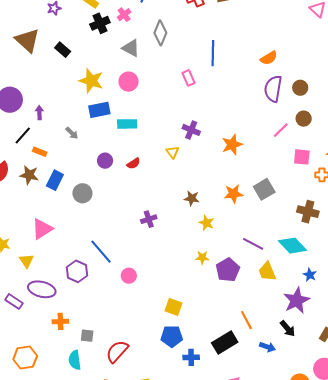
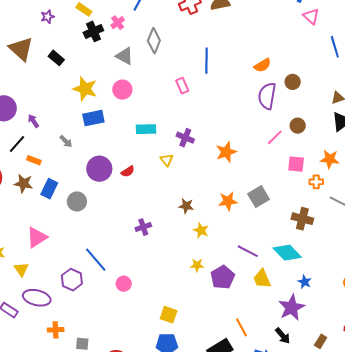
brown circle: (300, 88) -> (293, 82), moved
purple arrow: (39, 113) -> (33, 121), turned -32
cyan rectangle: (127, 124) -> (146, 129), moved
purple circle: (105, 161) -> (99, 169), size x1.6

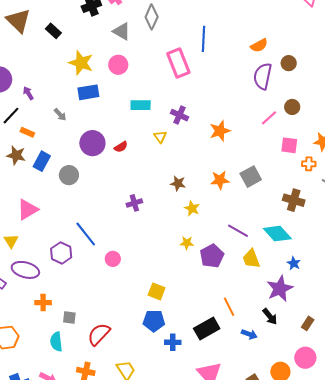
pink rectangle: (182, 86) -> (178, 63), size x1.8

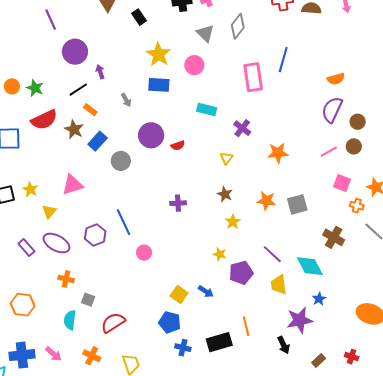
brown circle: (289, 63) -> (358, 122), moved
yellow triangle: (160, 137) -> (226, 158), moved
blue arrow: (249, 334) -> (206, 291), moved

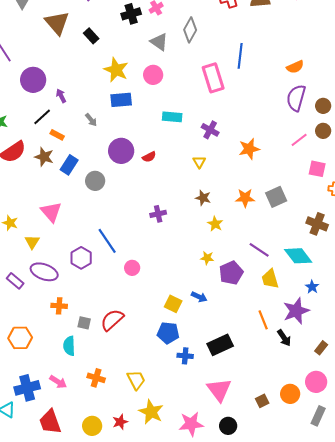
pink triangle: (73, 185) -> (51, 212), turned -45
red semicircle: (113, 323) -> (112, 320), moved
orange line: (246, 326) -> (263, 320), moved

